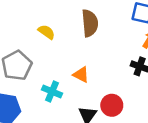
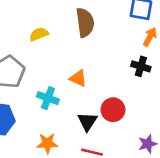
yellow semicircle: (47, 32) -> (39, 34), turned -54

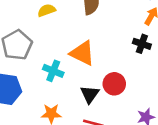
orange triangle: (78, 78) -> (82, 53), size x1.5

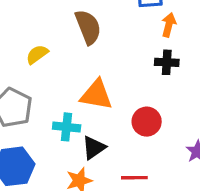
black triangle: (90, 94) -> (94, 148), moved, turned 36

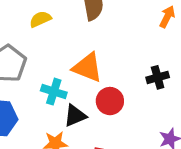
black cross: (167, 62) -> (158, 77), moved, turned -30
red circle: (147, 122) -> (110, 101), moved

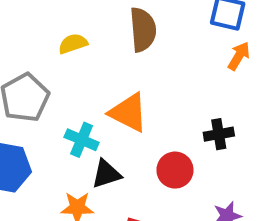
red circle: (110, 101) -> (175, 170), moved

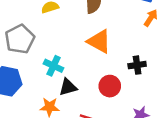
orange triangle: (128, 113) -> (99, 41), moved

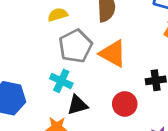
gray pentagon: (20, 39) -> (75, 46), moved

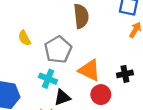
yellow semicircle: (58, 15) -> (24, 38), moved, turned -98
orange triangle: (113, 53) -> (89, 70), moved

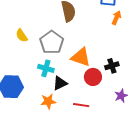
black cross: (125, 74) -> (112, 66), moved

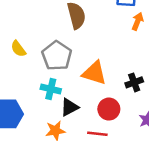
red circle: (93, 77) -> (109, 109), moved

